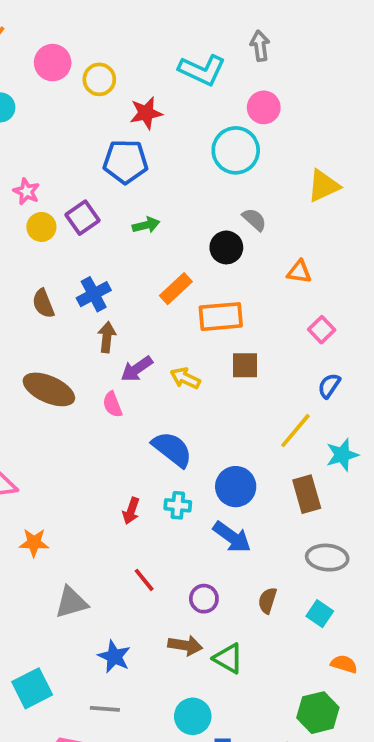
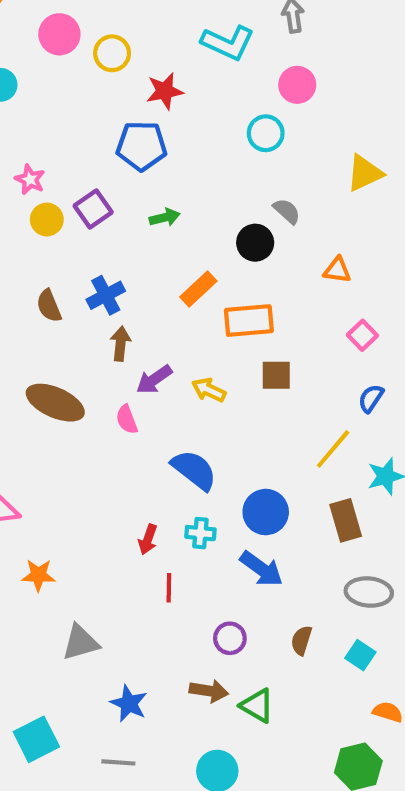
cyan circle: (236, 150) -> (266, 133), size x0.7
red line: (144, 580) -> (169, 588), moved, turned 40

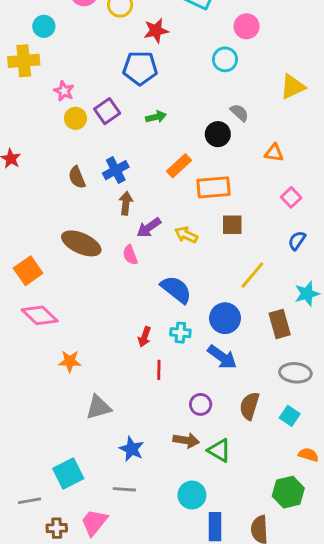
yellow line: (333, 449) -> (252, 275), moved
brown semicircle: (301, 640) -> (249, 406), size x1.4

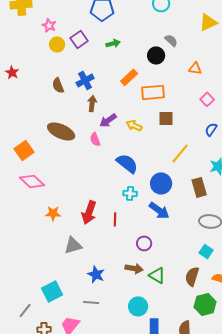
red arrow: (144, 337) -> (89, 212), moved, size x1.6
brown semicircle: (249, 406) -> (192, 276), moved
gray line: (29, 501) -> (25, 310), turned -42

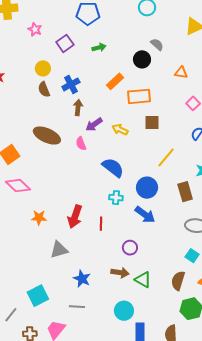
yellow circle: (57, 44) -> (43, 68), moved

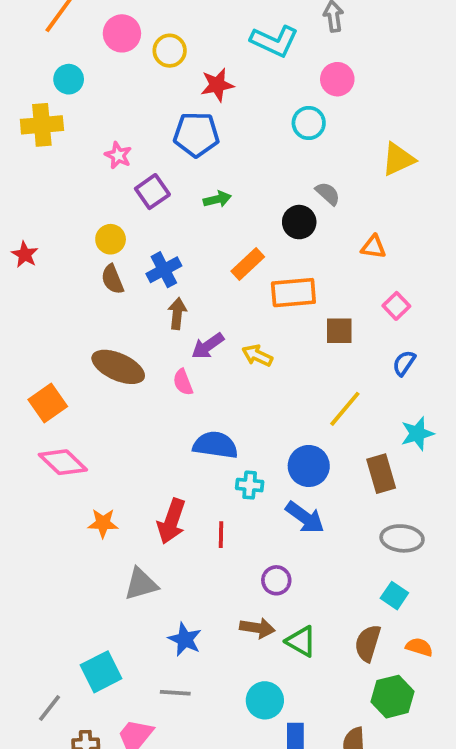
pink star: (35, 29) -> (118, 155), moved
brown square: (152, 123) -> (339, 331), moved
blue semicircle: (113, 168) -> (215, 445), moved, turned -30

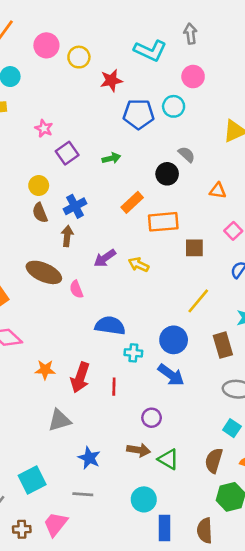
blue pentagon: (196, 134) -> (139, 114), moved
brown arrow: (177, 314) -> (67, 236), moved
pink semicircle: (183, 382) -> (76, 289), moved
orange star: (103, 523) -> (45, 370), moved

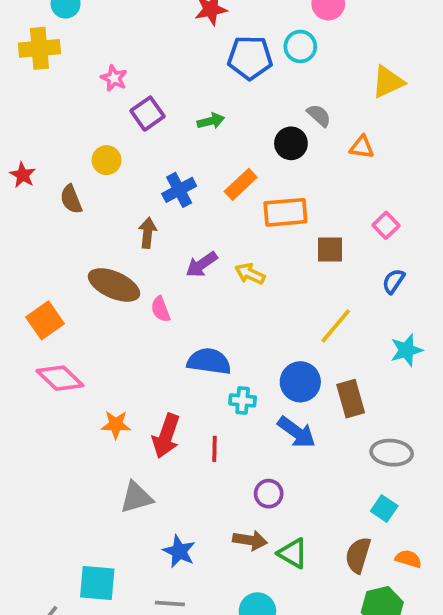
orange triangle: (218, 191) -> (362, 147), moved
blue cross: (75, 206) -> (179, 190), moved
brown semicircle: (40, 213) -> (71, 199), moved
brown rectangle: (223, 345) -> (351, 399), moved
cyan square: (32, 480) -> (97, 583), turned 32

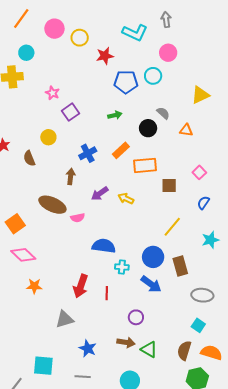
green arrow: (211, 121) -> (115, 115), moved
pink semicircle: (161, 309) -> (78, 218), turned -80
orange star: (116, 425) -> (34, 286), moved
orange semicircle: (408, 559) -> (211, 353), size x1.5

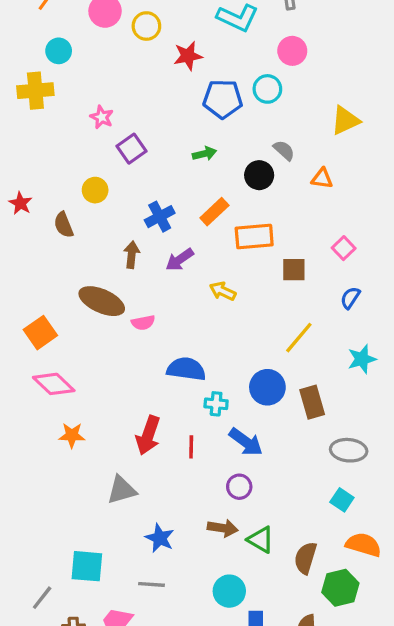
purple arrow: (100, 194) -> (180, 260), moved
blue arrow: (151, 284) -> (246, 442), moved
brown semicircle: (184, 351) -> (306, 558), moved

